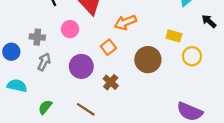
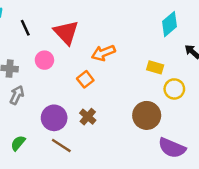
brown circle: (148, 60) -> (147, 115), moved
purple circle: (81, 66) -> (54, 118), moved

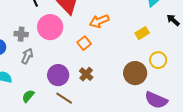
pink circle: (44, 60) -> (50, 27), size x1.6
yellow rectangle: (155, 67) -> (142, 33), turned -48
yellow circle: (174, 89) -> (158, 60), moved

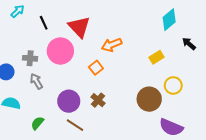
gray arrow: (27, 56) -> (36, 81), turned -56

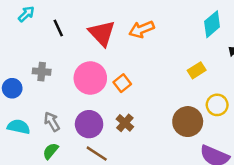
orange arrow: (112, 45) -> (142, 29), moved
pink circle: (60, 51) -> (90, 78), moved
gray arrow: (36, 81) -> (52, 122), moved

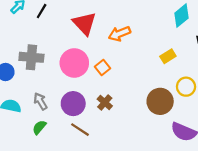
black line: (58, 28) -> (42, 11), moved, turned 56
orange arrow: (142, 29) -> (119, 34), moved
gray cross: (42, 72) -> (31, 57), size x1.5

